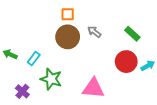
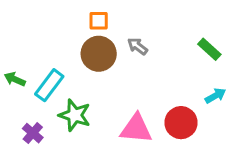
green rectangle: (132, 34) -> (209, 49), moved
cyan rectangle: (34, 58) -> (49, 85), size x1.5
red circle: (126, 62) -> (181, 123), moved

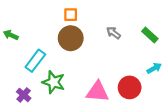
gray arrow: (138, 46) -> (113, 33), moved
green arrow: (15, 79) -> (11, 35), moved

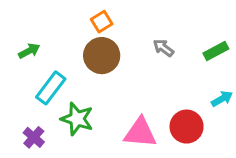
orange square: (71, 15) -> (102, 22), turned -32
green arrow: (11, 35) -> (29, 51), moved, turned 128
green rectangle: (150, 35) -> (216, 51), turned -70

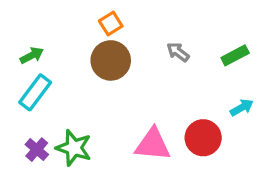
cyan rectangle: (51, 88) -> (35, 92), moved
green star: (77, 119) -> (74, 148), moved

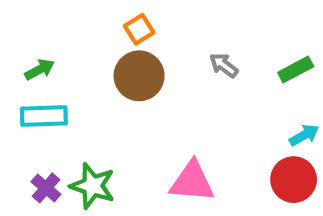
cyan rectangle: (35, 92) -> (44, 116), turned 51
red circle: (203, 138) -> (294, 180), moved

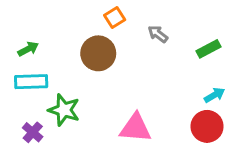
orange square: (139, 29) -> (115, 18), moved
gray arrow: (224, 65) -> (158, 34), moved
green star: (93, 186) -> (64, 110), moved

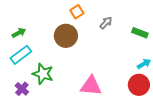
gray arrow: (158, 34) -> (106, 23), turned 96
green rectangle: (209, 49) -> (140, 33), turned 49
cyan rectangle: (31, 82) -> (21, 55), turned -35

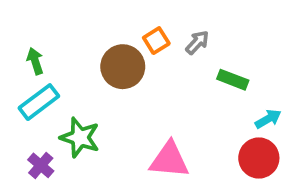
orange square: (77, 12) -> (156, 41), moved
green arrow: (19, 33) -> (35, 61), turned -80
green rectangle: (140, 33) -> (233, 80), moved

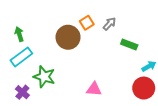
pink triangle: (169, 160) -> (94, 89), size x0.7

